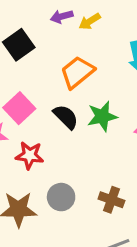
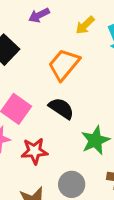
yellow arrow: (90, 21) -> (85, 25), moved
green star: (102, 116) -> (95, 140), moved

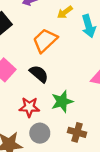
red star: (34, 151) -> (29, 107), moved

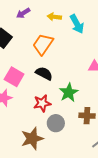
yellow arrow: (65, 12) -> (54, 17), turned 56

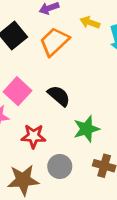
orange trapezoid: (43, 44) -> (54, 42), moved
red star: (42, 103) -> (33, 136), moved

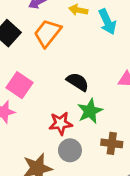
black semicircle: (59, 96) -> (78, 82), moved
red star: (33, 136) -> (61, 123), moved

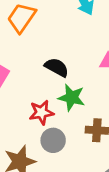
green star: (90, 111) -> (72, 98), turned -30

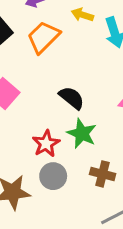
red star: (41, 112) -> (46, 144), turned -30

